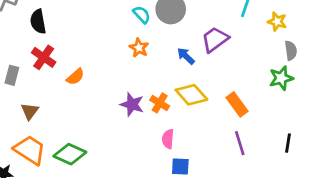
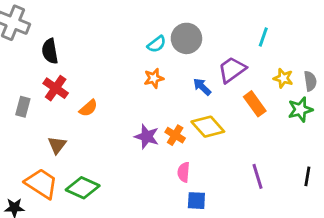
cyan semicircle: (142, 15) -> (157, 44), turned 96
yellow star: (277, 22) -> (283, 78), moved
orange star: (139, 48) -> (154, 78), turned 30
orange rectangle: (237, 104) -> (255, 104), moved
brown triangle: (30, 111) -> (57, 145), moved

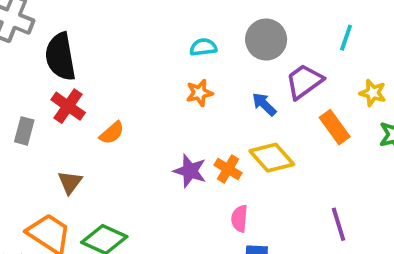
gray circle: (186, 38) -> (266, 40), moved
cyan semicircle: (157, 44) -> (203, 47), turned -150
black semicircle: (50, 51) -> (60, 57), size x1.4

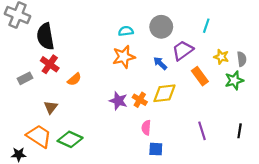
orange star: (199, 93) -> (124, 57), size x1.5
gray rectangle: (24, 131) -> (25, 78), turned 48
yellow diamond: (272, 158) -> (164, 93), turned -55

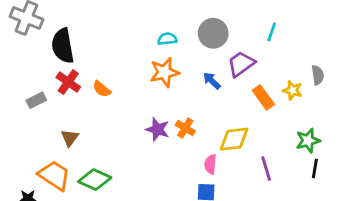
yellow star: (221, 57) -> (293, 90), moved
orange semicircle: (74, 79) -> (102, 89), moved, turned 80
green star: (234, 80) -> (308, 141), moved
yellow diamond: (164, 93) -> (234, 139), moved
pink semicircle: (146, 128) -> (210, 164), moved

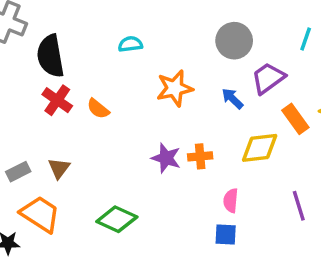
cyan semicircle: (167, 39) -> (130, 44), moved
gray rectangle: (36, 100) -> (18, 172), moved
orange cross: (185, 128) -> (200, 156), turned -36
yellow diamond: (234, 139) -> (260, 148), moved
green diamond: (95, 180) -> (117, 219), moved

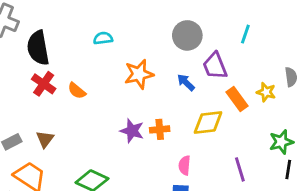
purple trapezoid: (268, 78) -> (215, 66), turned -76

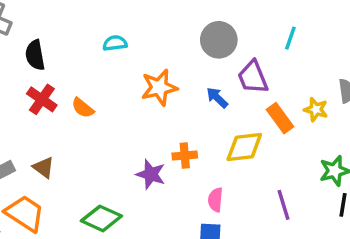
black semicircle: (38, 48) -> (35, 55), size x0.7
purple star: (132, 131) -> (151, 174), moved
brown triangle: (45, 139) -> (44, 167), turned -30

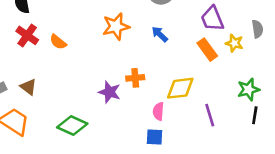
purple trapezoid: (253, 77) -> (212, 19), moved
yellow diamond: (244, 147) -> (180, 88), moved

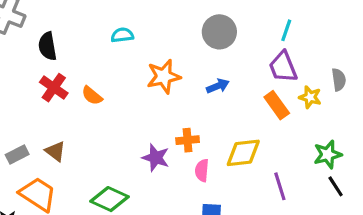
blue arrow: (160, 34) -> (218, 86), turned 114
pink semicircle: (158, 111) -> (202, 170), moved
black line: (255, 115) -> (336, 186), turned -42

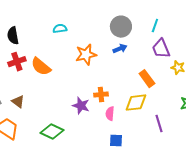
cyan line: (286, 30) -> (155, 26), moved
blue arrow: (218, 86) -> (120, 49), moved
red cross: (54, 88) -> (17, 62), turned 36
orange semicircle: (92, 96) -> (41, 67), size x1.5
orange rectangle: (277, 105) -> (147, 79), moved

